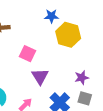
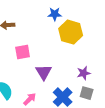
pink square: (27, 54) -> (23, 52), moved, turned -35

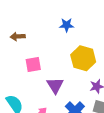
yellow hexagon: (71, 32) -> (83, 58), moved

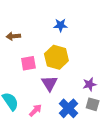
yellow hexagon: (83, 58) -> (56, 57), moved

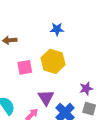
purple triangle: (49, 83) -> (46, 98), moved

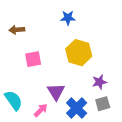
yellow hexagon: (53, 61) -> (79, 53), moved
gray square: (89, 109) -> (103, 104), turned -32

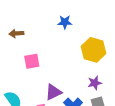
yellow hexagon: (79, 53) -> (94, 50), moved
purple triangle: (56, 92) -> (53, 92), turned 36

